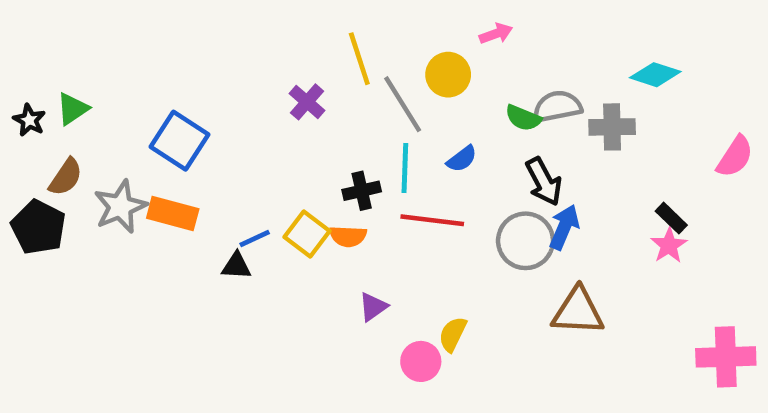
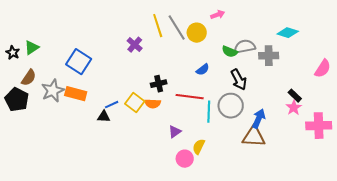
gray line: (403, 104) -> (177, 28), moved
cyan line: (405, 168) -> (209, 112), moved
blue arrow: (564, 227) -> (259, 119), moved
purple triangle: (373, 307) -> (175, 132), moved
pink cross: (726, 357) -> (319, 126), moved

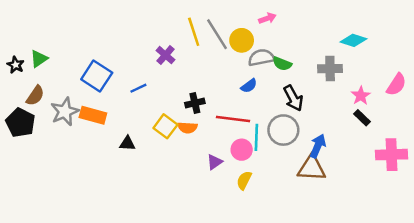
gray semicircle: (245, 47) -> (261, 58), moved
blue line: (112, 105) -> (138, 88), moved
pink star: (294, 108) -> (361, 96), moved
pink circle: (185, 159) -> (242, 150), moved

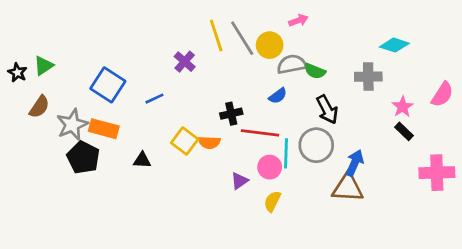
black cross: (195, 103) -> (231, 114), moved
black pentagon: (20, 123) -> (83, 157), moved

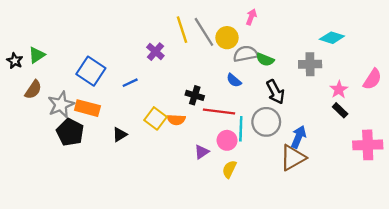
pink arrow: (298, 20) -> (251, 17), turned -49
blue semicircle: (278, 96) -> (234, 80), turned 77
black cross: (231, 114) -> (195, 95), turned 30
black triangle: (142, 160) -> (120, 135), turned -35
brown triangle: (348, 188) -> (293, 158), turned -32

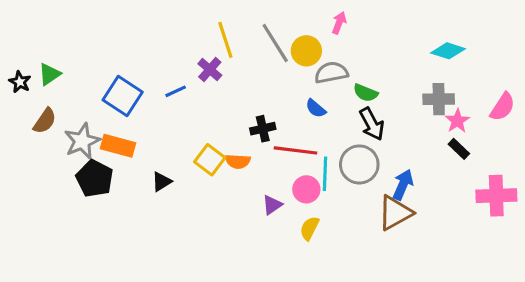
yellow line: (182, 30) -> (225, 40), moved
green semicircle: (265, 60) -> (366, 93), moved
gray cross: (310, 64) -> (439, 99), moved
blue line: (130, 83) -> (176, 91), moved
black cross: (195, 95) -> (263, 129), turned -30

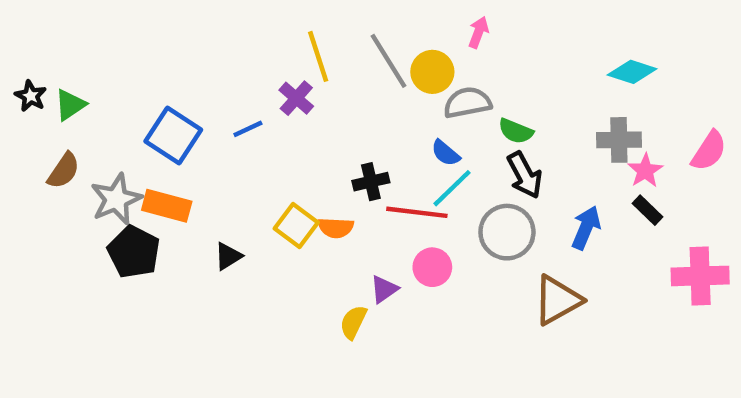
black star: (20, 82) -> (31, 96), moved
cyan line: (325, 174) -> (452, 188), moved, turned 44
blue arrow: (403, 185) -> (586, 228), moved
yellow semicircle: (309, 228) -> (353, 322), moved

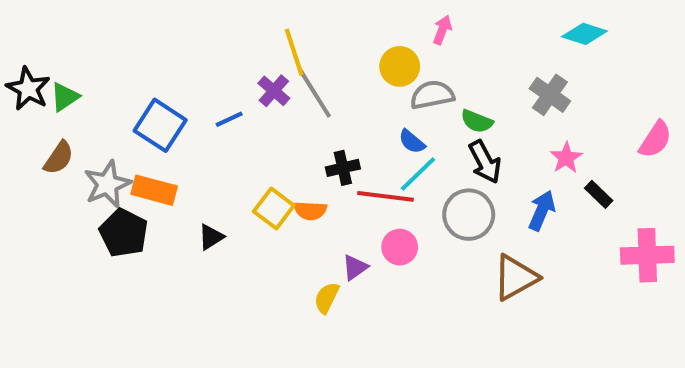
gray line: (388, 61) -> (314, 93), moved
cyan diamond: (632, 72) -> (584, 34), moved
black star: (31, 96) -> (28, 89), size x1.5
gray cross: (619, 140) -> (550, 95), moved, turned 36
pink star: (645, 171) -> (566, 158), moved

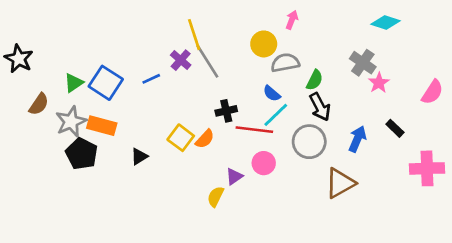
green triangle: (65, 97) -> (74, 83), moved
green semicircle: (477, 121) -> (315, 80), turned -85
pink star: (566, 158) -> (379, 83), moved
orange semicircle: (310, 211) -> (205, 139), turned -50

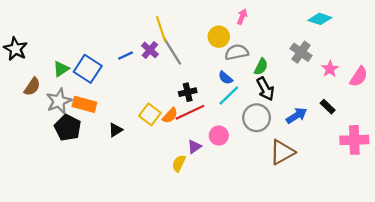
blue line: (151, 79) -> (125, 56), moved
pink star: (379, 83) -> (330, 69), moved
red line: (254, 130) -> (190, 112), moved, turned -32
blue arrow: (357, 139) -> (297, 116), turned 35

